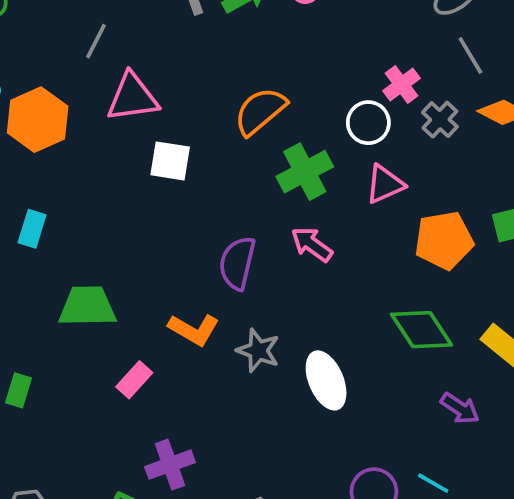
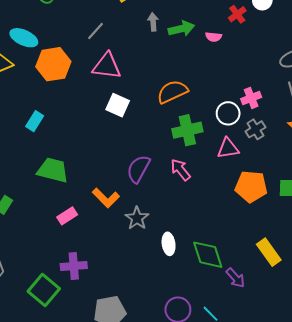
gray cross: (440, 120) -> (255, 129), moved
green diamond: (422, 330) -> (208, 255), moved
white ellipse: (326, 380) -> (169, 244), size x0.7

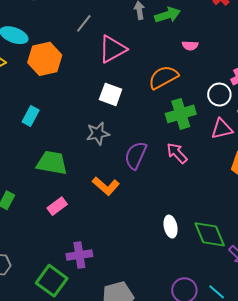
pink semicircle: (214, 37) -> (190, 46), moved
pink triangle: (107, 66) -> (112, 49), moved, turned -32
pink rectangle: (67, 216) -> (57, 206), moved
gray star: (137, 218) -> (98, 133), moved, turned 30

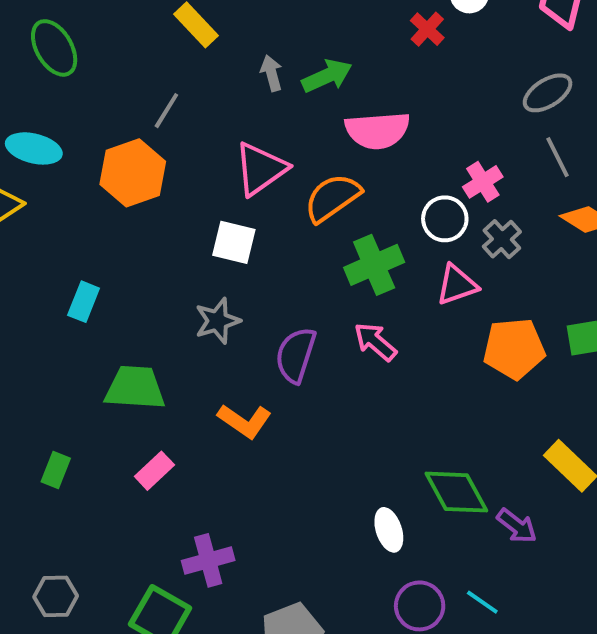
pink semicircle: (190, 46) -> (377, 130), size x2.0
pink triangle: (112, 49) -> (261, 169), moved
orange hexagon: (45, 59) -> (133, 173), moved
white ellipse: (171, 227) -> (389, 530), moved

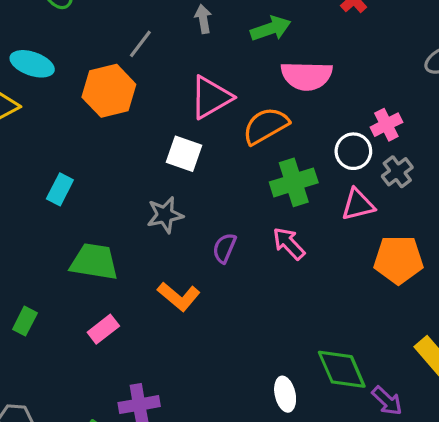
gray arrow: (271, 73) -> (203, 19), moved
purple semicircle: (296, 355) -> (224, 248), size x0.7

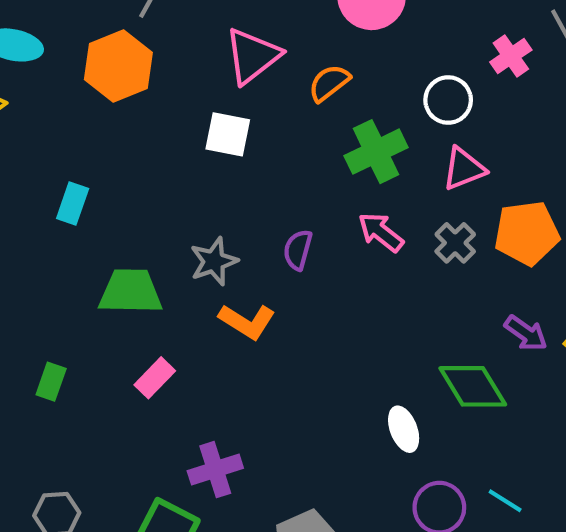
pink cross: (386, 125) -> (511, 56), moved
orange semicircle: (266, 126) -> (329, 83), size x0.7
gray cross: (397, 172) -> (455, 243), moved
gray star: (165, 215) -> (214, 261), moved
purple arrow: (387, 401) -> (526, 333), moved

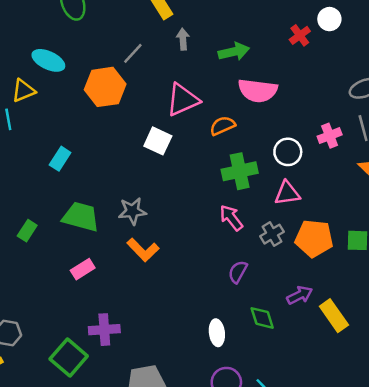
purple semicircle: (298, 250) -> (238, 272), moved
purple arrow: (526, 333) -> (300, 295), turned -75
green rectangle: (51, 382) -> (27, 231), moved
green diamond: (473, 386) -> (262, 318), size x0.7

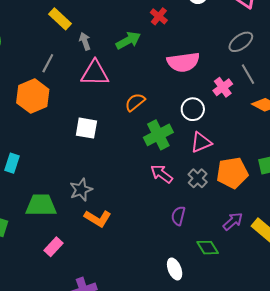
red cross: (300, 35) -> (159, 16), moved
pink semicircle: (258, 91) -> (183, 62), moved
pink triangle: (183, 100) -> (95, 73), moved, turned 40

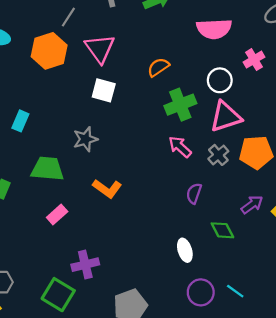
pink triangle: (95, 73) -> (100, 48), moved, turned 48
pink triangle: (201, 142) -> (225, 117), size x1.4
gray star: (81, 190) -> (85, 139), moved

